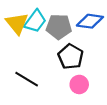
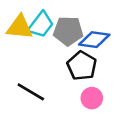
blue diamond: (90, 21) -> (94, 40), moved
yellow triangle: (17, 23) -> (20, 27), turned -45

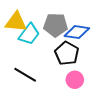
cyan trapezoid: (41, 25) -> (29, 34), moved

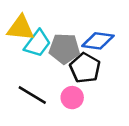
gray pentagon: (56, 25) -> (64, 49), moved
pink circle: (75, 80) -> (72, 98), moved

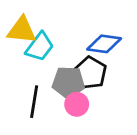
gray pentagon: (64, 49) -> (68, 82), moved
black line: (32, 95) -> (34, 102), turned 68

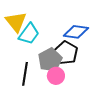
yellow triangle: (22, 30) -> (16, 22), turned 45
gray pentagon: (68, 82) -> (50, 60), turned -30

